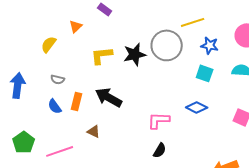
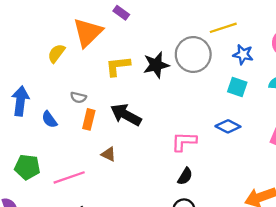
orange triangle: (76, 26) -> (88, 32), size x2.0
gray semicircle: (58, 79) -> (78, 97), moved
blue semicircle: (55, 106) -> (49, 119), moved
green pentagon: (24, 142) -> (27, 167), turned -30

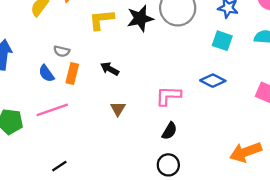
black arrow: (126, 115) -> (110, 69), size x0.6
blue semicircle: (49, 119) -> (46, 73), moved
brown triangle: (109, 154) -> (118, 109), moved, turned 35
pink line: (69, 177) -> (52, 110), moved

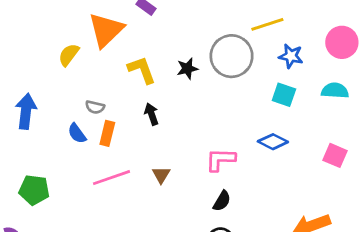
black star: (140, 18) -> (187, 69), size x0.7
yellow L-shape: (101, 20) -> (142, 70), turned 76
black arrow: (110, 69) -> (151, 114), moved, turned 42
pink line: (52, 110) -> (111, 178), moved

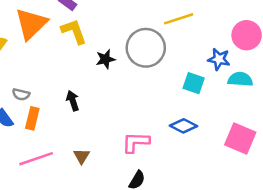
blue star: (291, 56) -> (219, 59), moved
yellow L-shape: (142, 70) -> (74, 31), moved
pink square: (335, 155) -> (240, 139), size x1.4

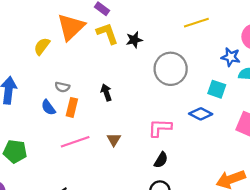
gray circle: (146, 48) -> (171, 69), moved
black star: (105, 59) -> (134, 40), moved
cyan square: (194, 83) -> (217, 89), moved

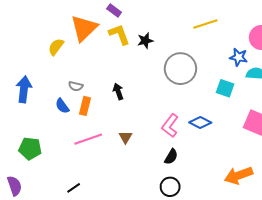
blue diamond: (201, 114) -> (200, 123), moved
pink L-shape: (160, 128) -> (170, 126), turned -55

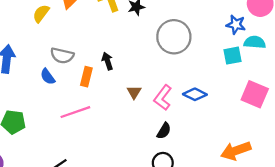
gray semicircle: (76, 86) -> (62, 56), size x1.5
cyan square: (225, 88) -> (233, 56), moved, turned -30
orange rectangle: (85, 106) -> (86, 77), moved
brown triangle: (125, 137) -> (134, 92), moved

